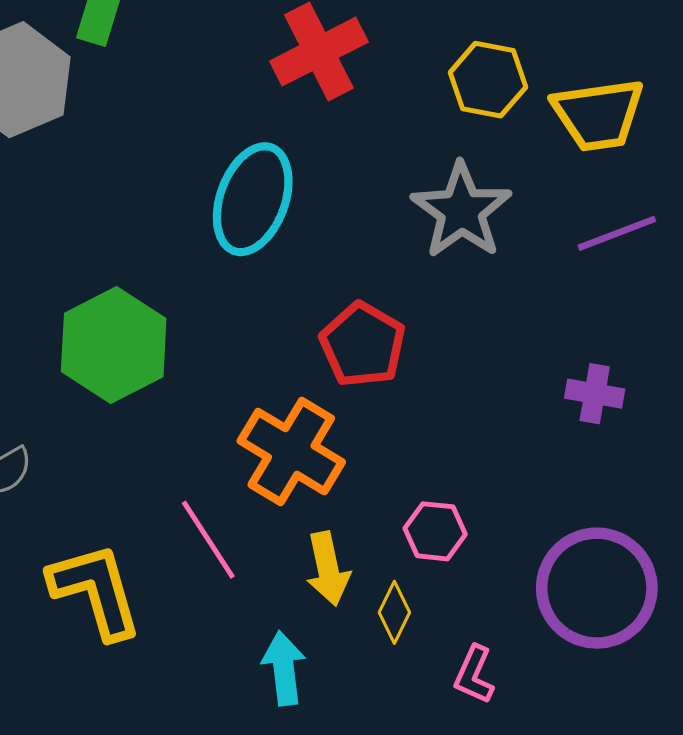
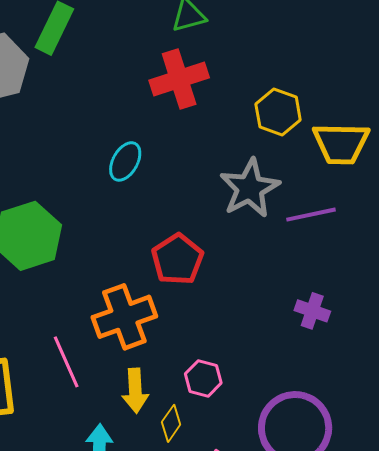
cyan ellipse: (253, 199) -> (125, 161), size x0.6
purple line: (617, 233) -> (311, 215), moved
orange cross: (291, 452) -> (124, 317), turned 30

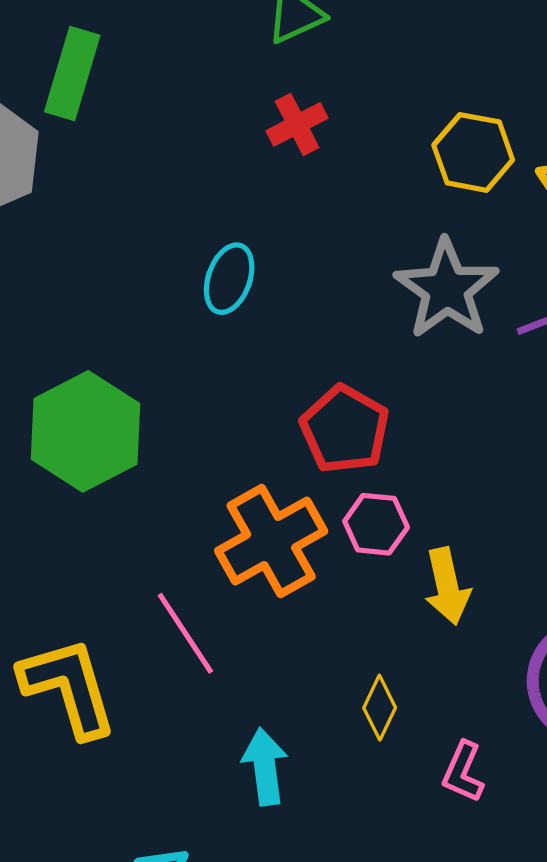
red cross: (179, 79) -> (297, 124), size x0.6
pink hexagon: (203, 378) -> (376, 524), moved
yellow arrow: (135, 391) -> (447, 586), moved

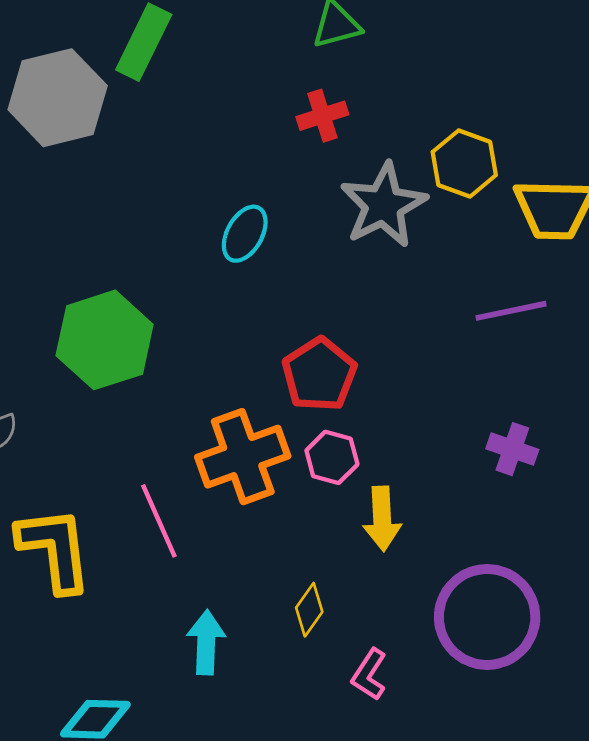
gray star: (447, 289) -> (384, 205), moved

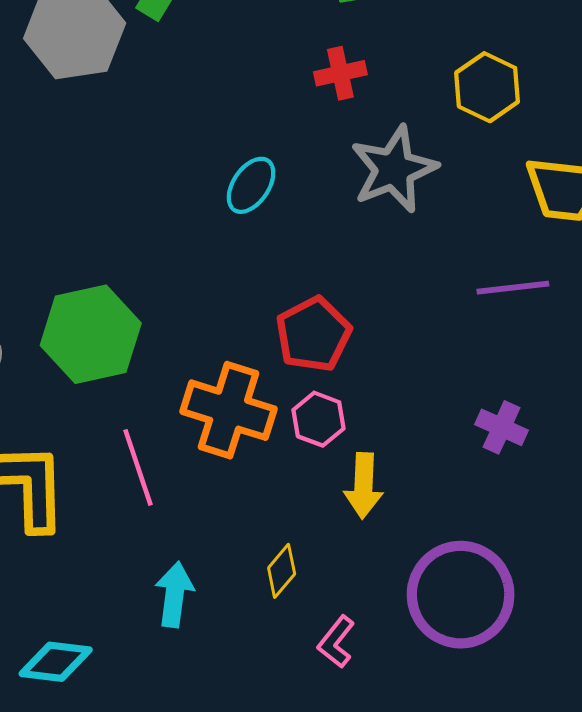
yellow hexagon: (464, 163) -> (487, 87), moved
green hexagon: (105, 340) -> (91, 334), moved
orange cross: (243, 457) -> (229, 410), turned 32

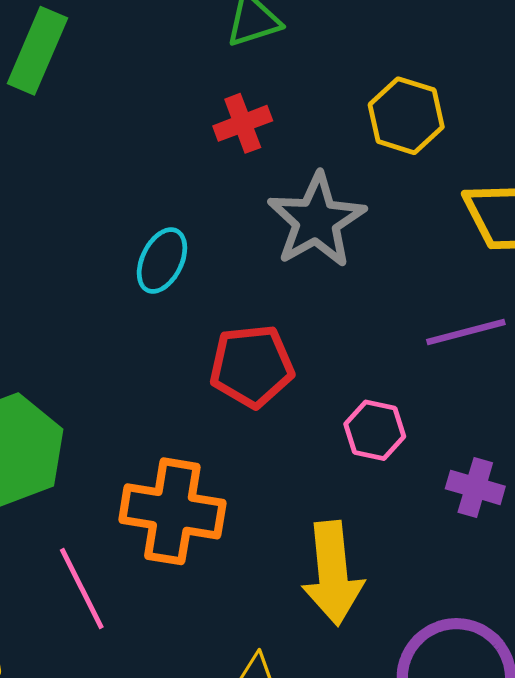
red pentagon: (313, 334) -> (252, 366), moved, turned 30
pink hexagon: (319, 419) -> (375, 430), moved
yellow arrow: (364, 486) -> (333, 573), size x1.4

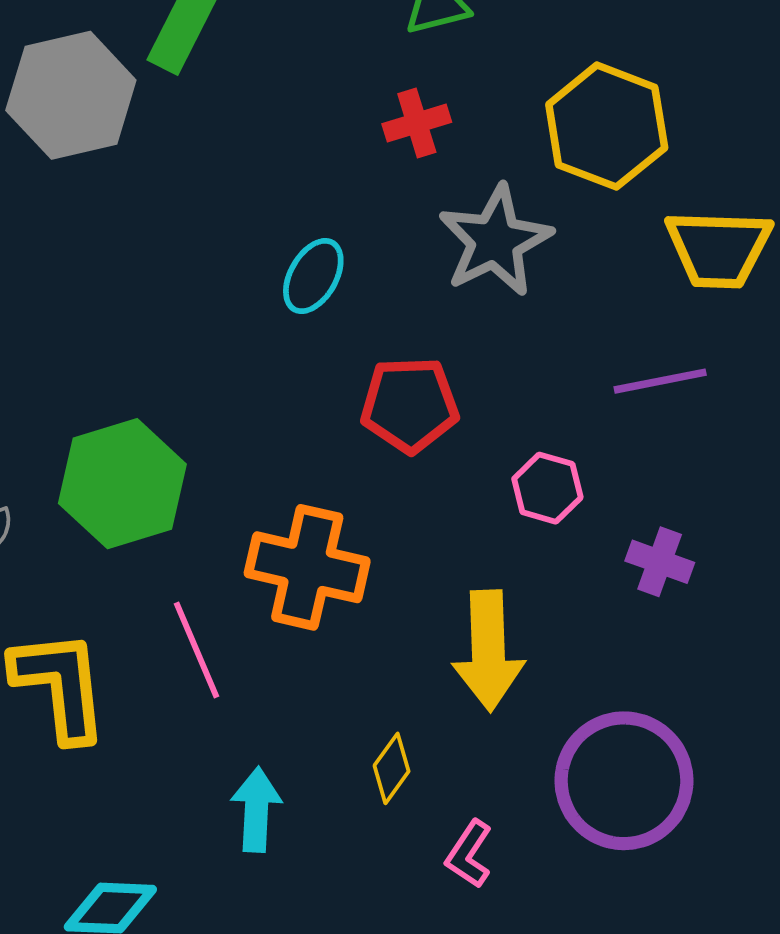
yellow hexagon: (406, 116) -> (607, 126), size x1.4

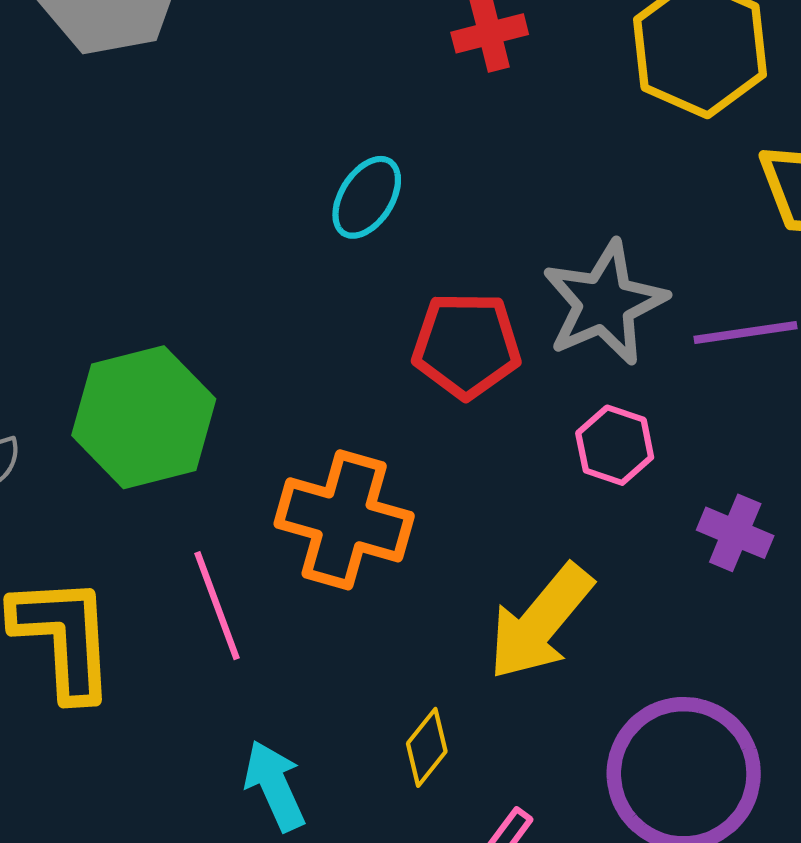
gray star: (495, 241) -> (604, 303), moved
yellow arrow: (488, 651) -> (540, 622), turned 39
cyan arrow: (256, 810) -> (275, 786), turned -30

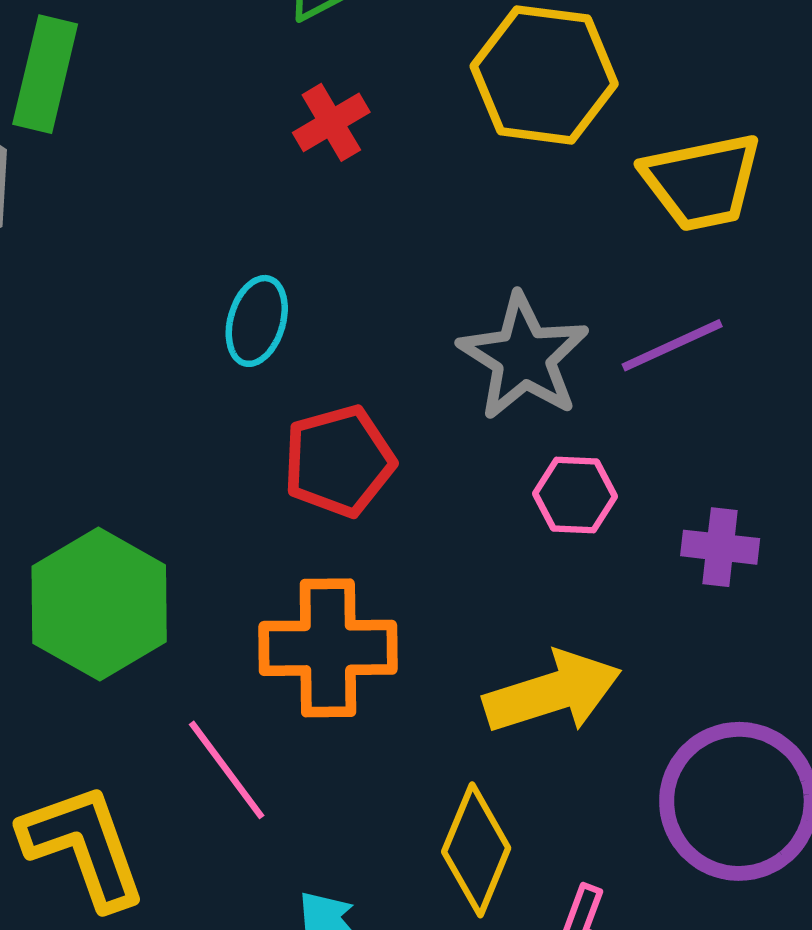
red pentagon: (466, 345) -> (339, 461), moved
yellow arrow: (540, 622) -> (553, 692), turned -131
yellow diamond: (427, 747) -> (476, 850), size x1.6

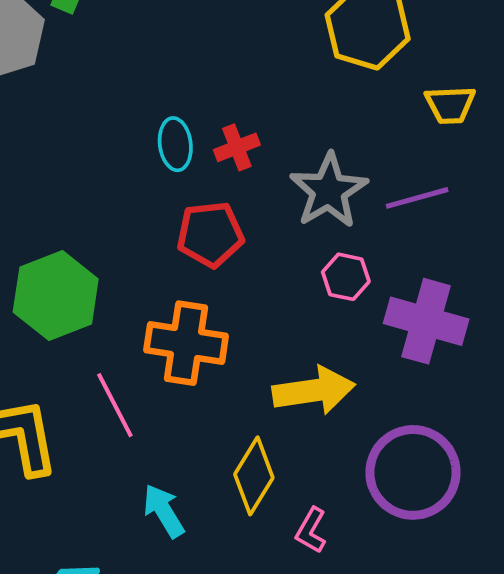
red cross: (331, 122) -> (237, 147), moved
yellow trapezoid: (702, 182) -> (450, 105), size x0.7
cyan ellipse: (257, 321) -> (175, 144), turned -33
purple cross: (720, 547) -> (426, 321), size x1.8

